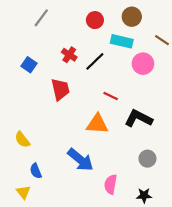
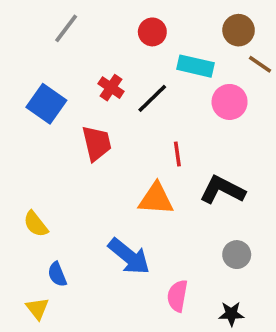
brown circle: (132, 17) -> (239, 30), moved
blue square: (29, 65) -> (46, 104), size x1.5
red line: (111, 96) -> (177, 154), turned 56

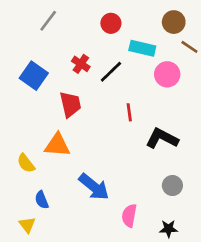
orange triangle: (156, 199) -> (57, 145), moved

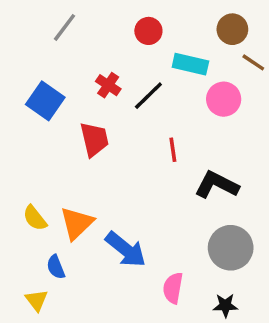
orange triangle: (57, 145) -> (77, 223), moved, turned -48
gray circle: (172, 186) -> (231, 248), size x1.6

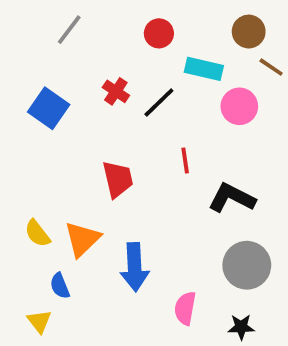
red trapezoid: (94, 139) -> (118, 179), moved
blue arrow: (126, 250) -> (135, 267), turned 48

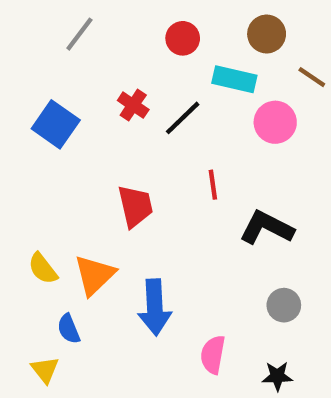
brown circle: (249, 32) -> (267, 34), moved
gray circle: (247, 265) -> (284, 305), size x0.6

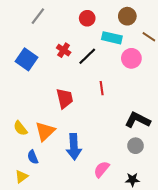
black L-shape: (267, 228) -> (138, 120), moved
pink semicircle: (213, 355) -> (102, 169), turned 30
yellow triangle: (45, 370) -> (21, 177), turned 32

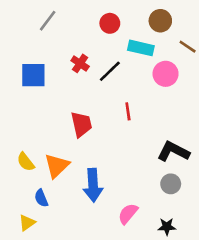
blue square: (27, 59) -> (33, 75), turned -35

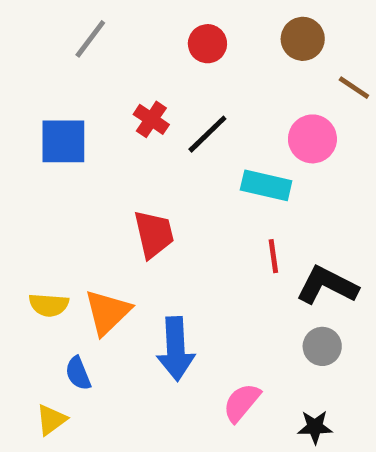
cyan rectangle: (141, 48) -> (266, 185), moved
red line: (128, 111) -> (273, 256), moved
yellow semicircle: (26, 162) -> (49, 305), turned -48

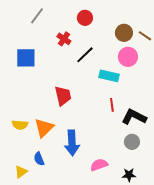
brown circle: (303, 39) -> (124, 33), moved
red cross: (151, 119) -> (64, 39), moved
blue semicircle: (78, 373) -> (39, 159), moved
pink semicircle: (242, 403) -> (99, 165), turned 30

